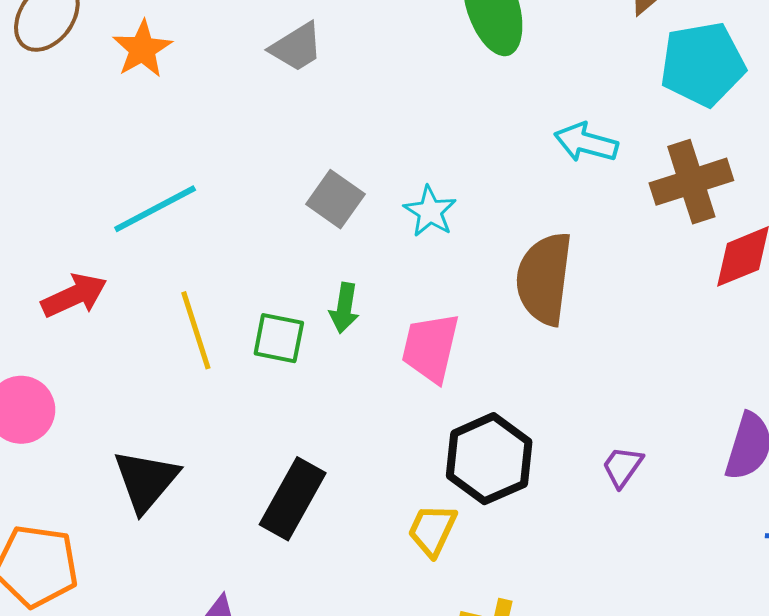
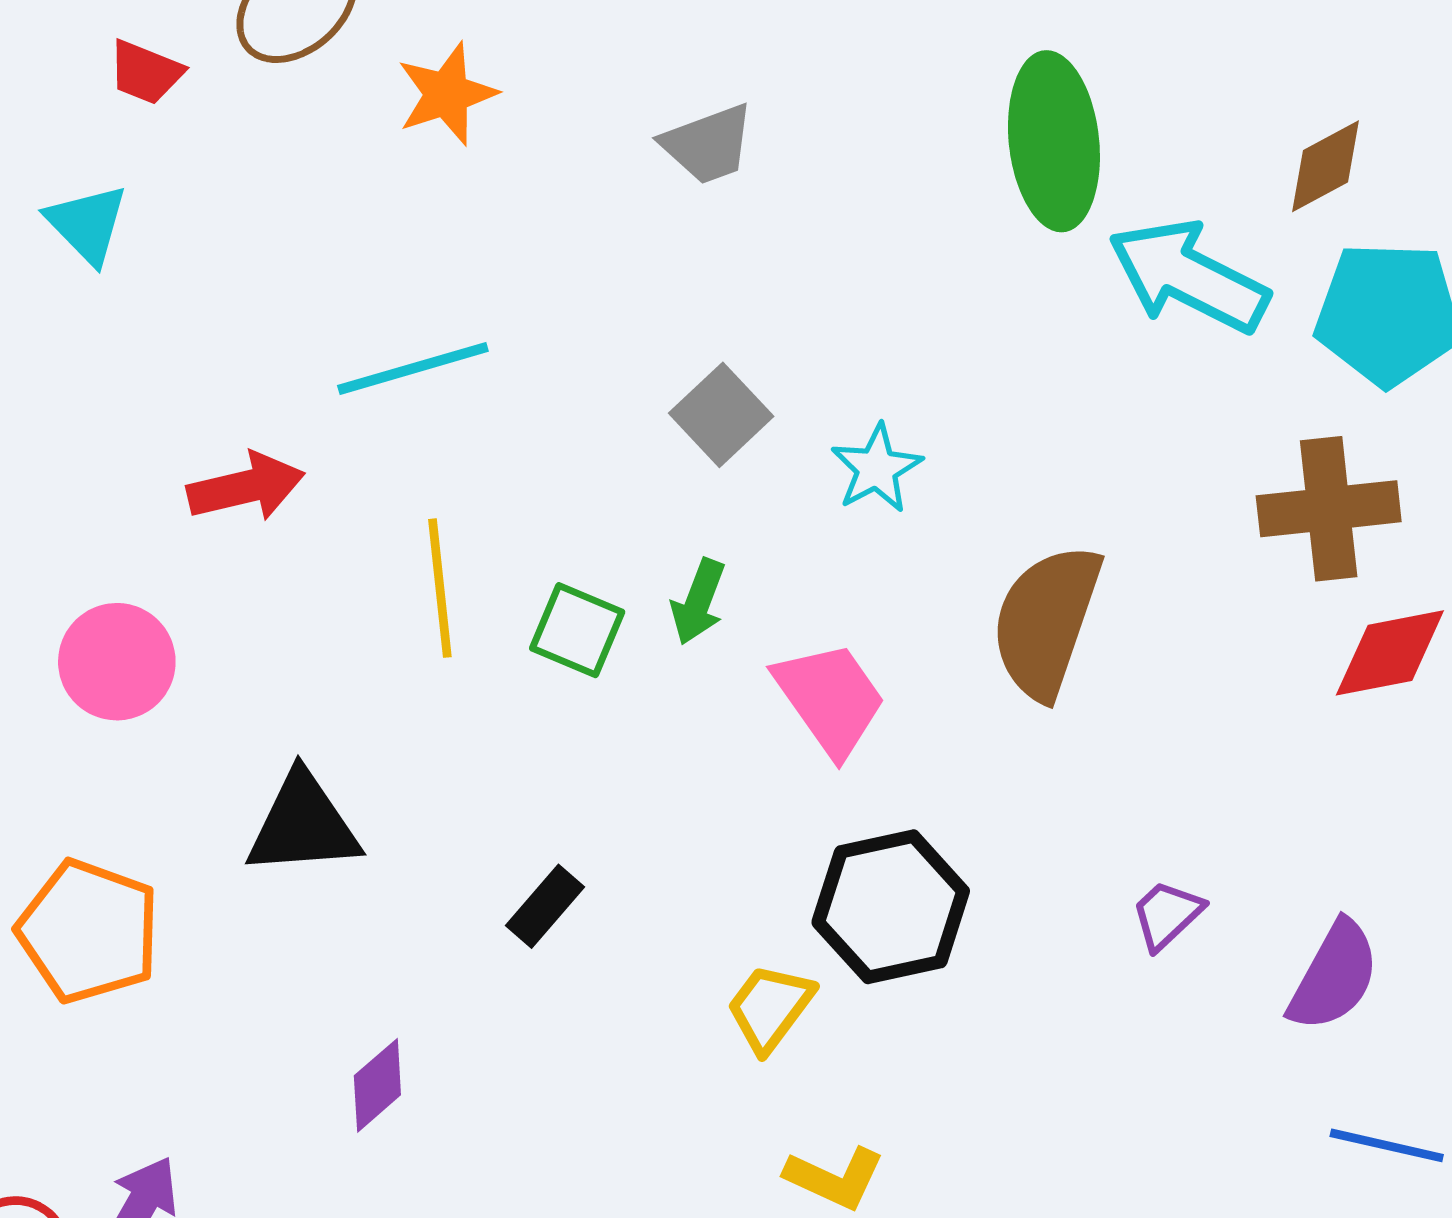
cyan arrow: (586, 143) -> (1188, 276), moved, size x1.5
pink trapezoid: (430, 348) -> (830, 699), turned 120
purple trapezoid: (622, 467) -> (1167, 915), moved
black triangle: (146, 480) -> (303, 824), turned 34
black rectangle: (293, 499) -> (545, 906), size x0.6

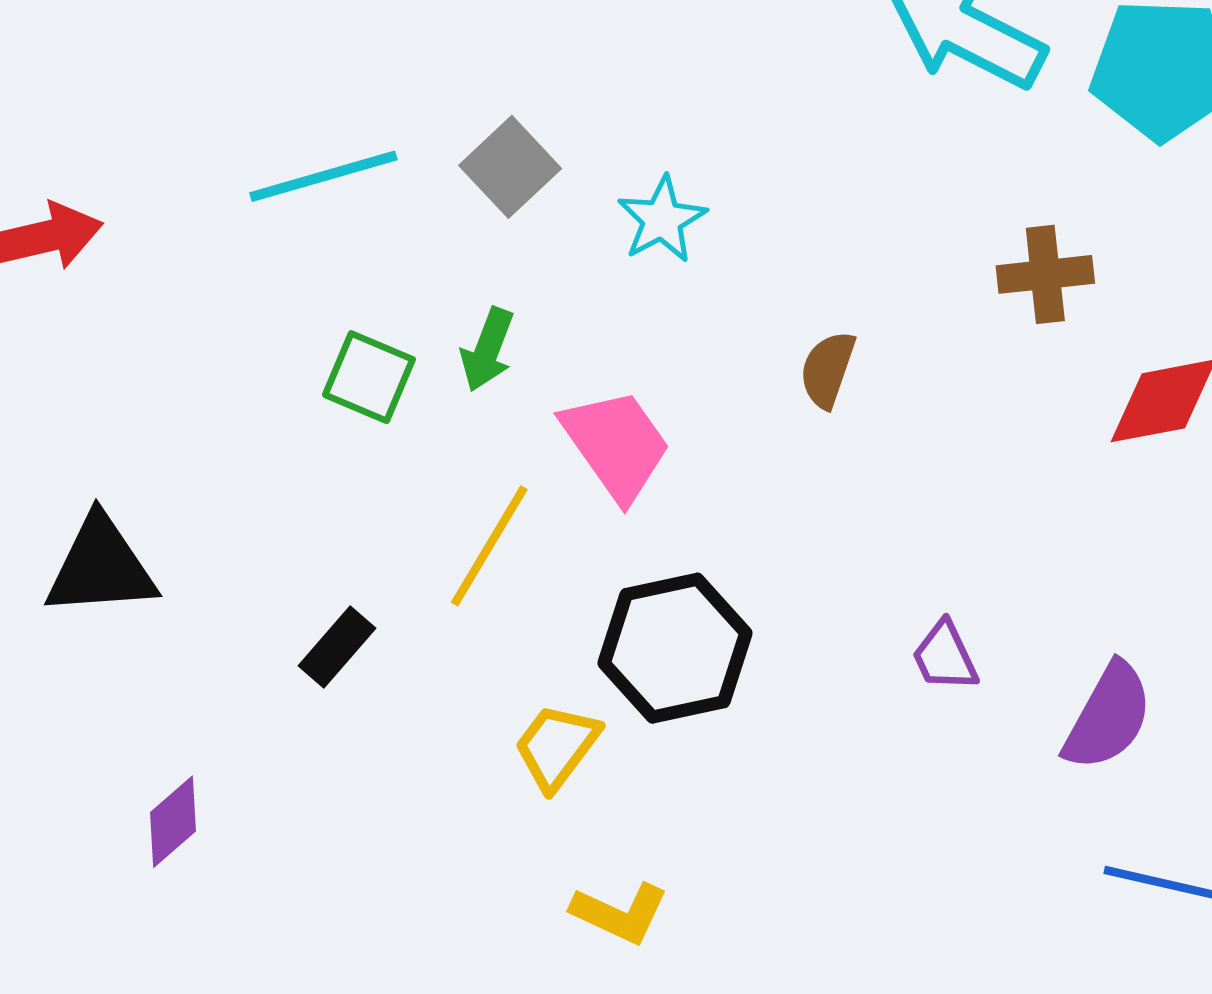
cyan line: (413, 368) -> (323, 176), moved
brown cross: (1329, 509) -> (1045, 274), moved, size x0.7
yellow line: (440, 588) -> (489, 546), moved, turned 37
brown semicircle: (1046, 621) -> (828, 369), size x0.5
purple trapezoid: (1167, 915) -> (945, 656), turned -72

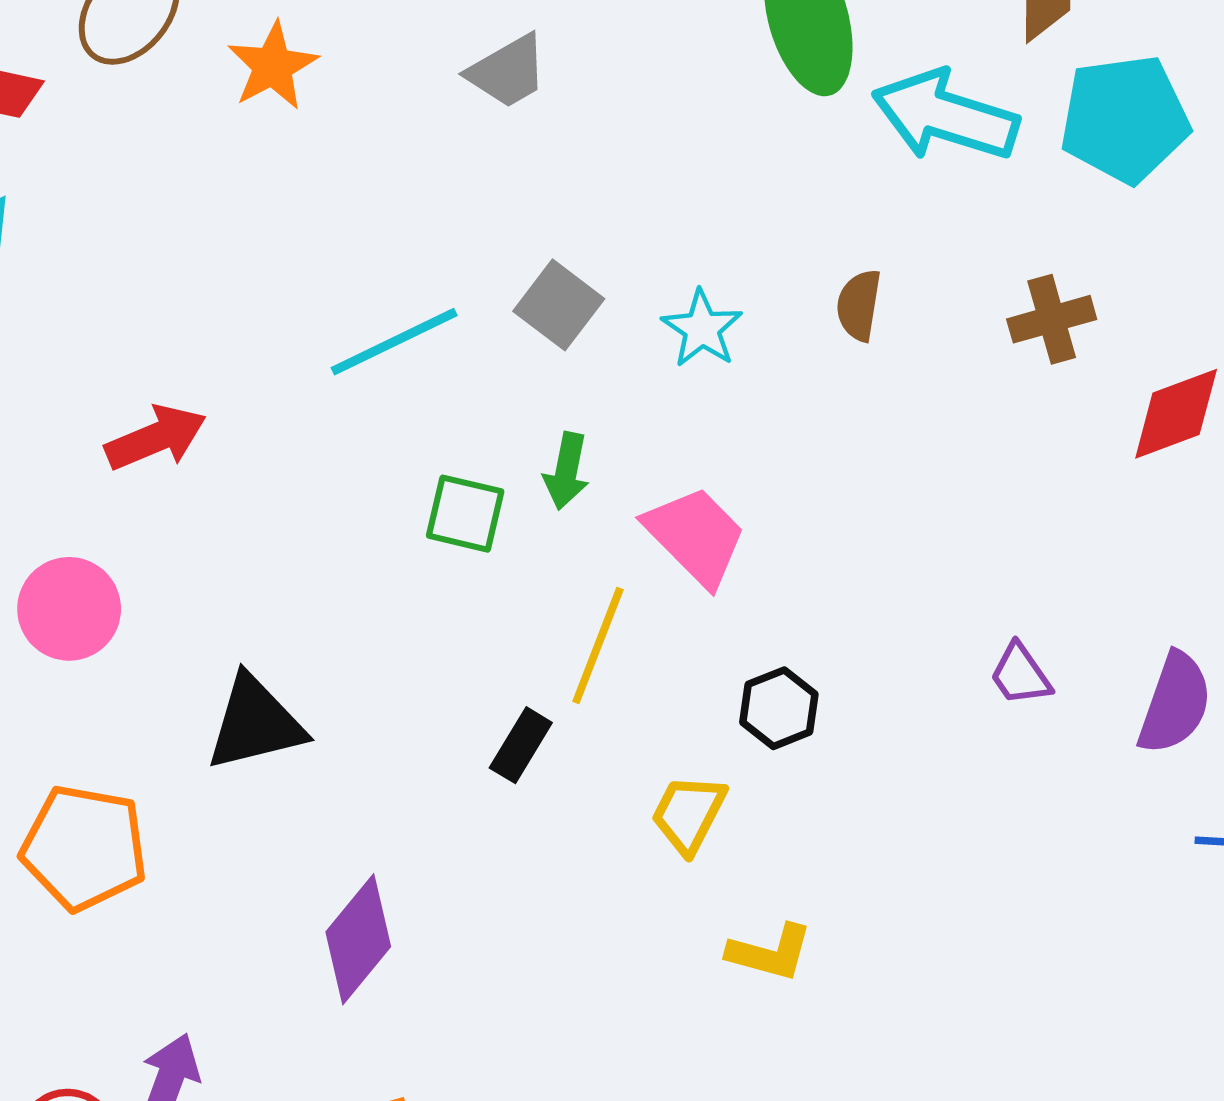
brown semicircle: (828, 369) -> (859, 305), moved
black rectangle: (337, 647) -> (521, 745), moved
black hexagon: (675, 648) -> (779, 708), size x0.6
purple diamond: (173, 822) -> (358, 939), size x1.5

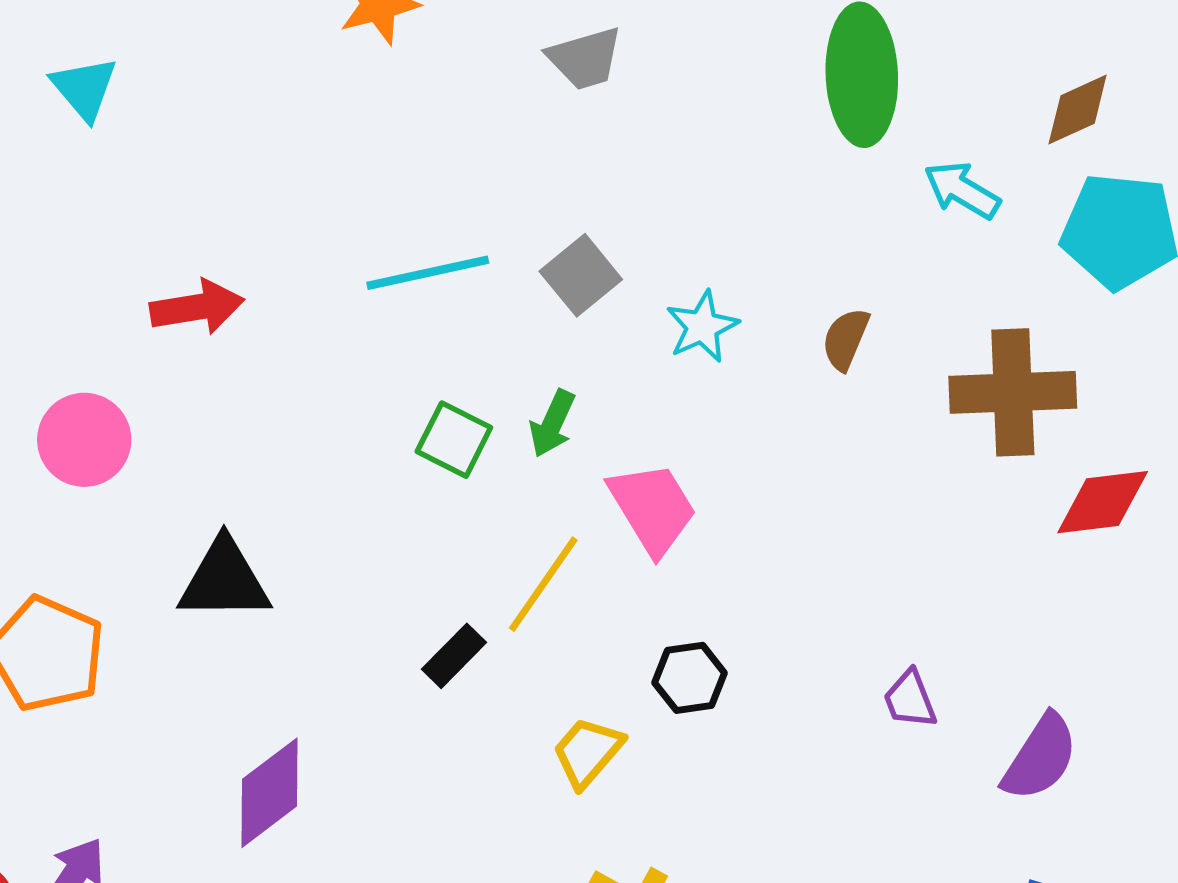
cyan arrow: (945, 116) -> (962, 190), size x0.6
brown cross: (1052, 319) -> (1013, 392), size x1.6

